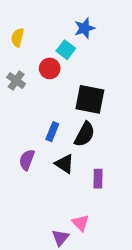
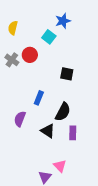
red circle: (50, 68) -> (30, 55), moved
black square: (90, 99) -> (67, 74), size x0.6
black semicircle: (85, 134) -> (63, 112), moved
black triangle: (64, 164) -> (48, 131), moved

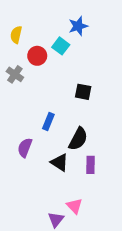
red circle: (30, 55) -> (37, 56), moved

